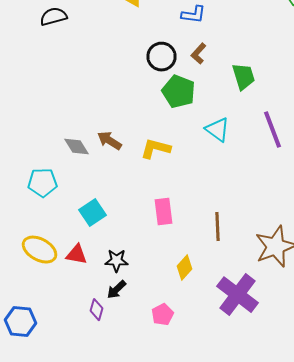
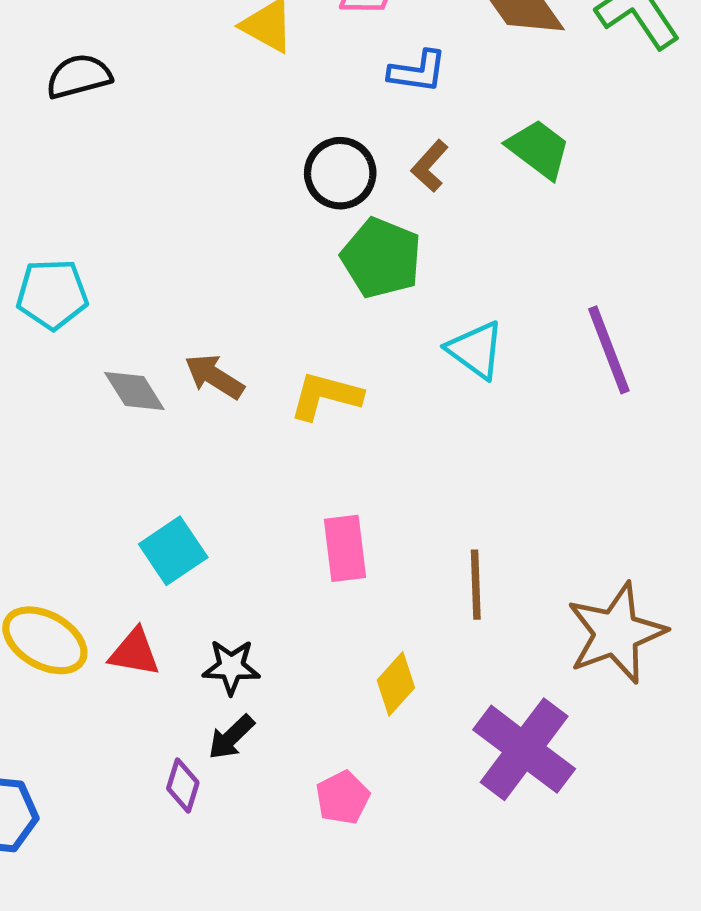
green trapezoid: (244, 77) -> (539, 149), moved, turned -36
cyan pentagon: (42, 183) -> (52, 294), moved

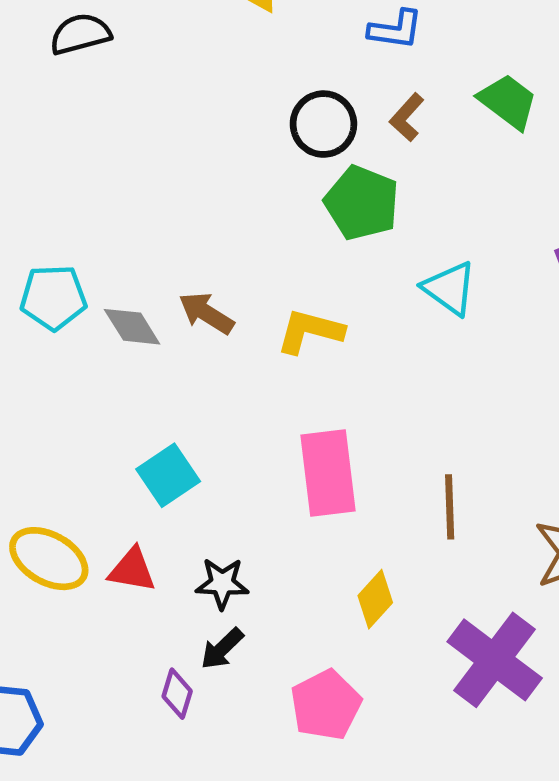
cyan pentagon: (52, 294) -> (53, 297), moved
pink rectangle: (345, 548) -> (328, 473), size x1.4
pink pentagon: (343, 798) -> (326, 705), size x1.4

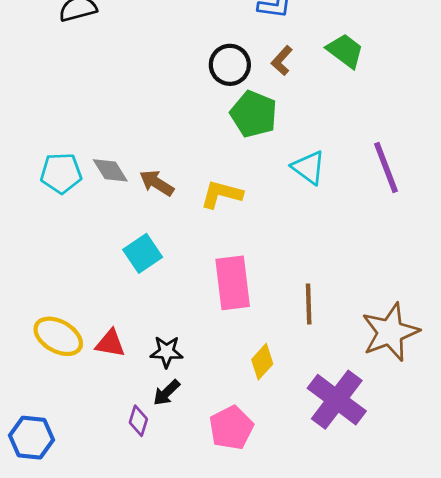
gray diamond: (132, 327) -> (110, 170), moved
cyan square: (168, 475) -> (143, 253), moved

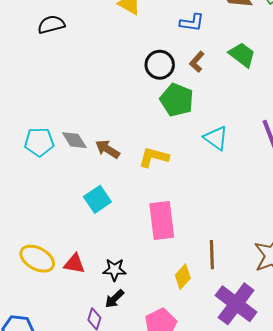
brown line: (309, 304) -> (212, 255), moved

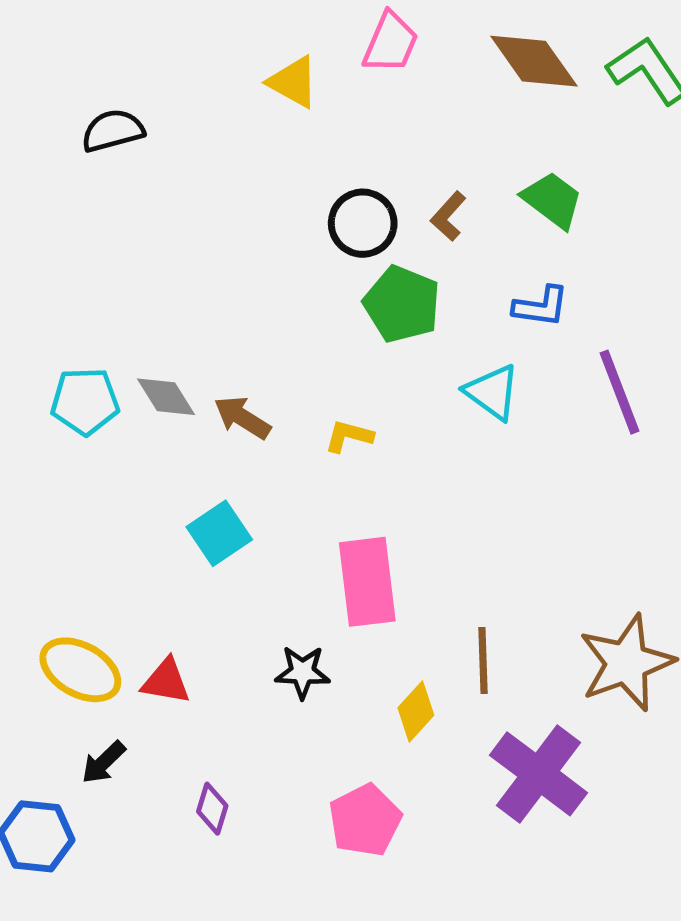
blue L-shape: (192, 23) -> (541, 306), moved
yellow L-shape: (154, 157) -> (349, 436), size x0.7
black star: (115, 270) -> (303, 672), moved
black arrow: (115, 299) -> (103, 762), moved

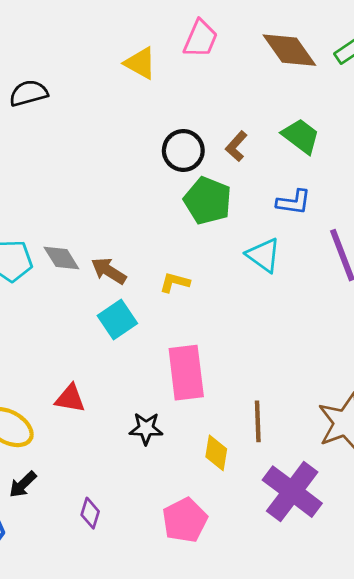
cyan square: (219, 533) -> (117, 320), moved
red triangle: (166, 681) -> (70, 398), moved
yellow diamond: (416, 711) -> (216, 453), turned -33

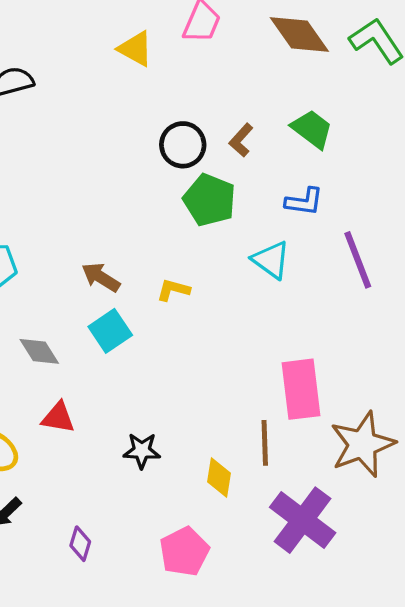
gray diamond: (61, 258) -> (39, 351), moved
pink rectangle: (186, 373) -> (301, 389), moved

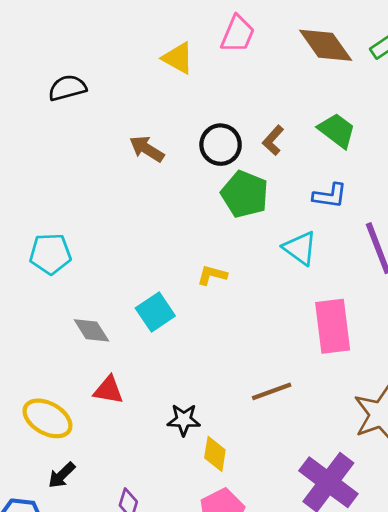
brown arrow: (101, 277) -> (147, 149), moved
pink rectangle: (301, 389) -> (333, 326), moved
brown line: (265, 443) -> (272, 391), moved, turned 72
yellow diamond: (219, 477) -> (215, 454), moved

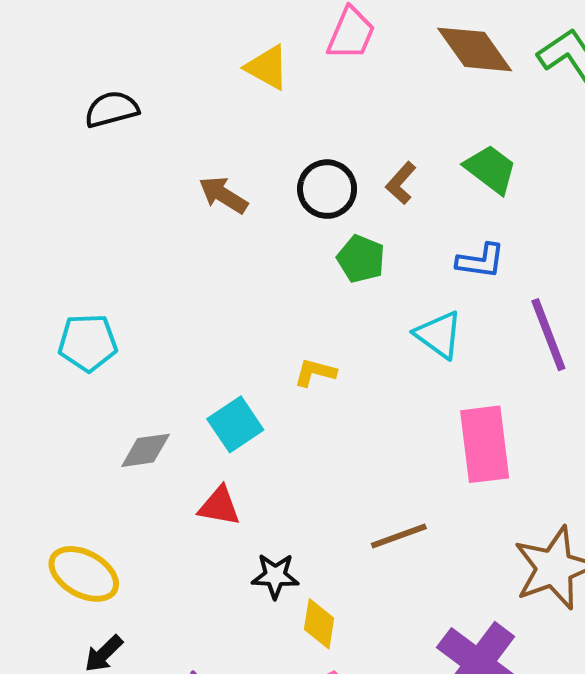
green pentagon: (245, 194) -> (361, 259), size x0.7
gray diamond: (91, 330) -> (146, 450), turned -66
red triangle: (108, 390) -> (219, 506), moved

